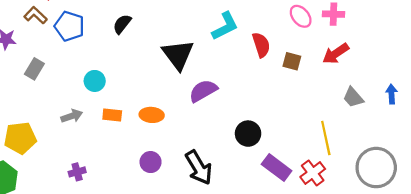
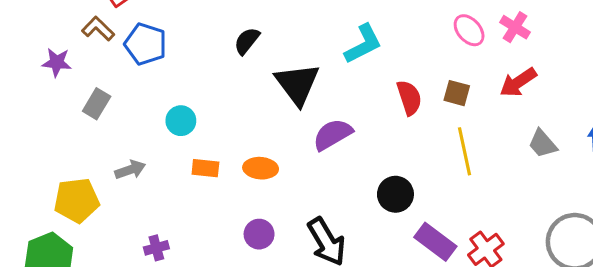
pink cross: (333, 14) -> (515, 27), turned 30
black semicircle: (122, 24) -> (247, 41), moved
red semicircle: (261, 45) -> (409, 98), moved
gray arrow: (72, 116) -> (130, 170), moved
yellow line: (326, 138) -> (464, 151), moved

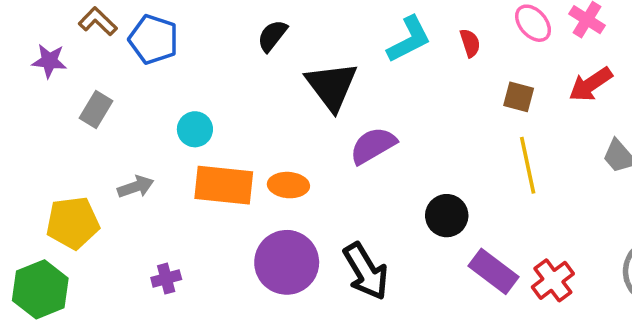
red semicircle: (409, 98) -> (470, 43), moved, size x0.7
orange rectangle: (205, 168) -> (224, 185), size x1.8
purple circle: (259, 234) -> (287, 262), size x1.8

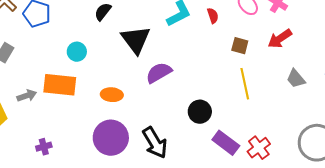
cyan circle: (195, 129) -> (77, 52), moved
orange rectangle: (224, 185) -> (60, 85), moved

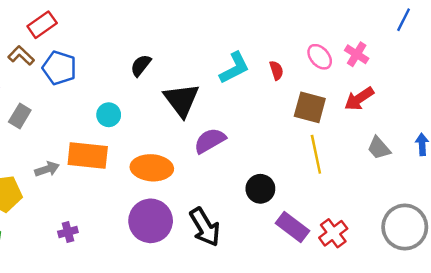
brown square: (240, 46) -> (310, 107), size x1.5
orange ellipse: (112, 95) -> (152, 168), size x1.5

